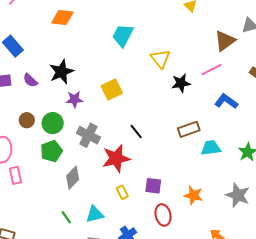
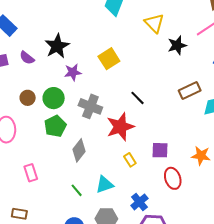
pink rectangle: (16, 175) -> (31, 173), moved

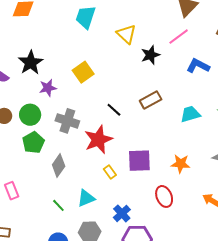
brown rectangle: (190, 90) -> (151, 100), moved
purple square: (160, 150) -> (139, 161), size x1.4
red ellipse: (173, 178) -> (164, 196), moved

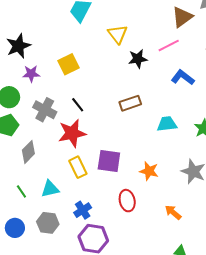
black line: (114, 110) -> (78, 105), moved
yellow rectangle: (110, 172) -> (78, 167), size x1.5

